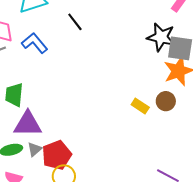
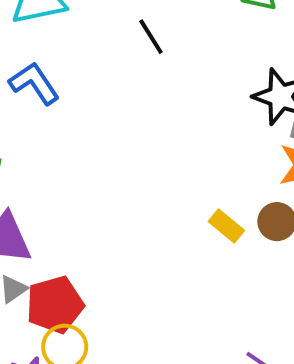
black line: (75, 22) -> (151, 37), moved

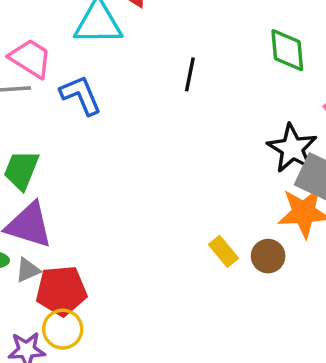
black line: (151, 37) -> (190, 74), turned 32

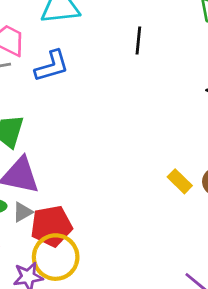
blue L-shape: (81, 95) -> (52, 66), turned 102
yellow circle: (63, 329) -> (56, 257), size x1.4

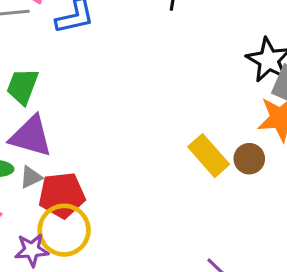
yellow rectangle: (180, 181) -> (209, 156), size x1.5

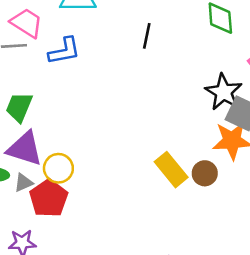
red pentagon: (62, 195) -> (49, 198), turned -30
yellow circle: (64, 230) -> (58, 168), moved, size x0.7

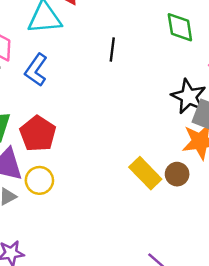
blue L-shape: (64, 51) -> (36, 70), turned 140
red pentagon: (49, 198) -> (38, 134), moved

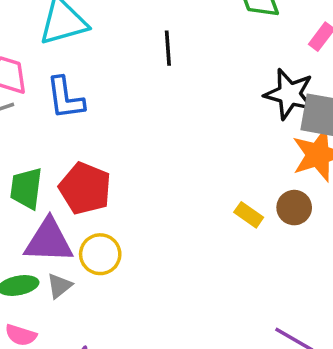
blue L-shape: (36, 70) -> (65, 98), turned -32
yellow rectangle: (145, 173) -> (249, 215), size x0.6

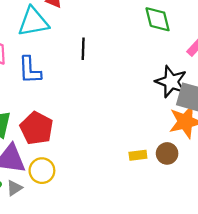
black line: (168, 48) -> (83, 49), moved
yellow rectangle: (249, 215) -> (138, 155), turned -48

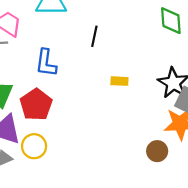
blue L-shape: (30, 70) -> (46, 63), moved
yellow rectangle: (138, 155) -> (119, 81), moved

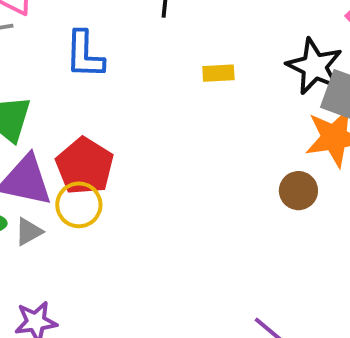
red pentagon: (36, 105) -> (85, 166), moved

